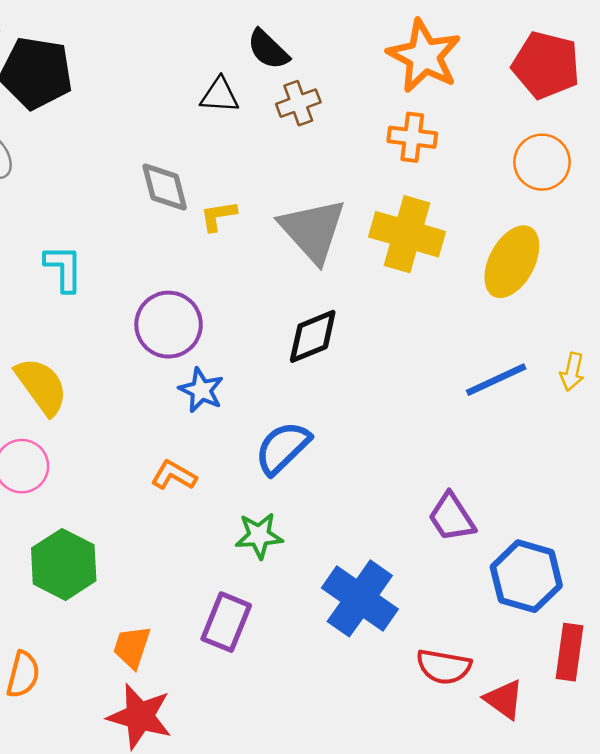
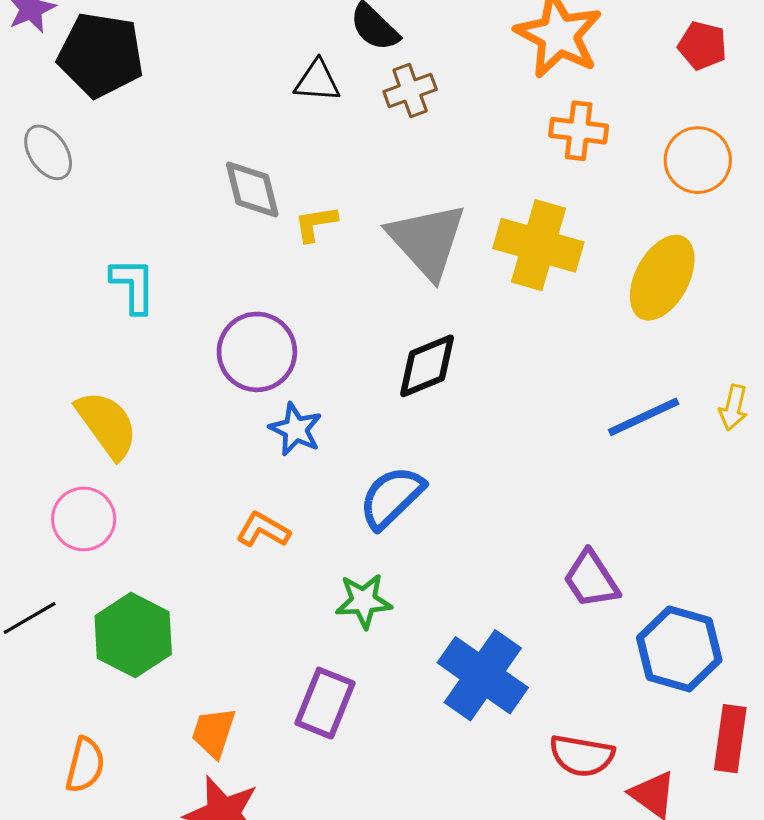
red pentagon: (546, 65) -> (702, 46), size x0.6
orange cross: (412, 137) -> (579, 131), moved

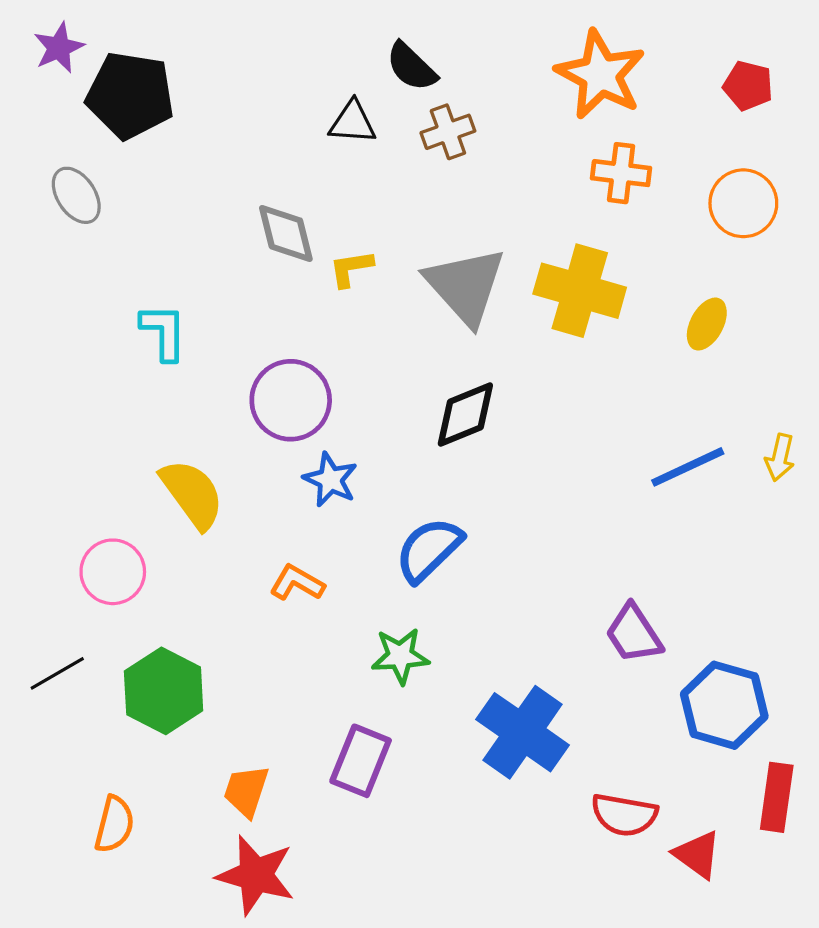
yellow ellipse: (662, 278) -> (707, 324), size x0.6
yellow semicircle: (107, 425) -> (192, 494), moved

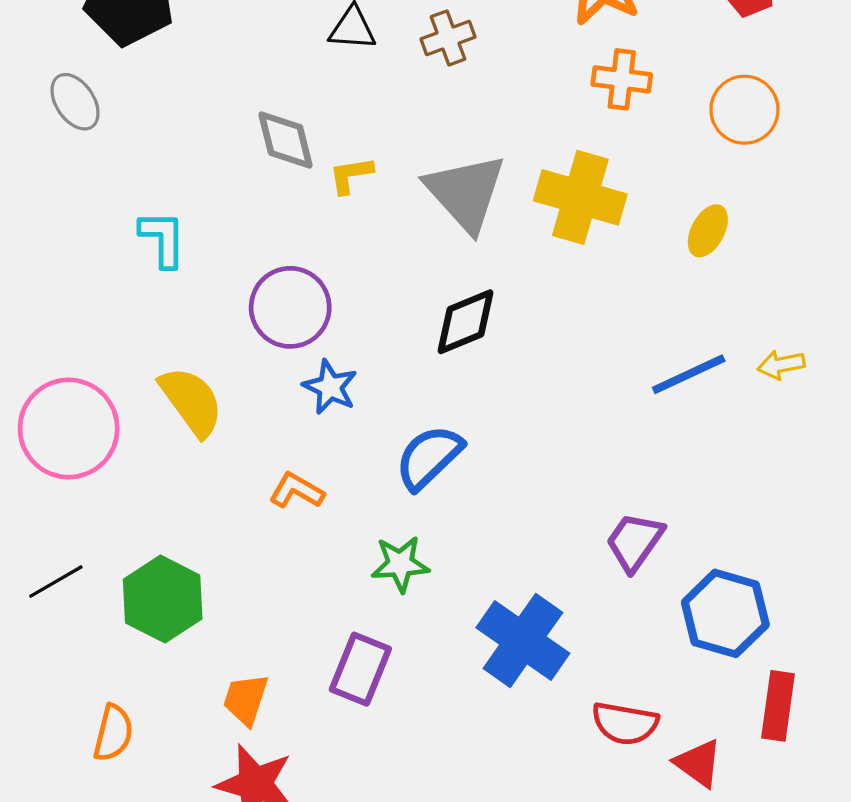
yellow arrow: (780, 457) -> (781, 365), turned 66
pink circle: (113, 572) -> (69, 428), moved, size x1.5
purple trapezoid: (634, 634) -> (635, 542), turned 68

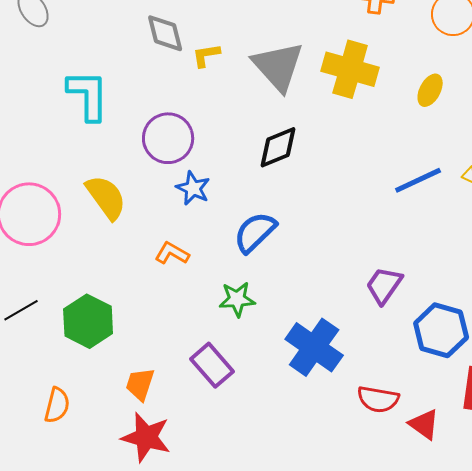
cyan L-shape: (163, 239) -> (88, 95), size x1.4
purple rectangle: (360, 669) -> (212, 365), turned -63

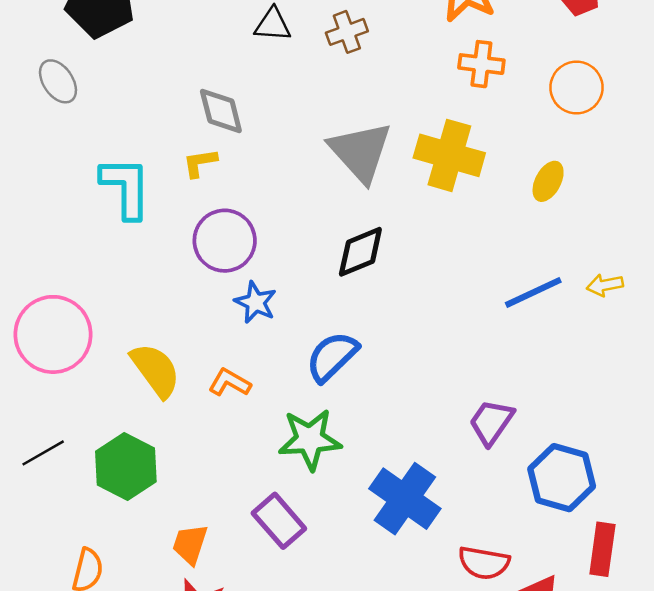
yellow L-shape: (206, 55) -> (200, 163), moved
yellow semicircle: (106, 197) -> (156, 370), moved
green star: (237, 299) -> (310, 439), size x1.4

